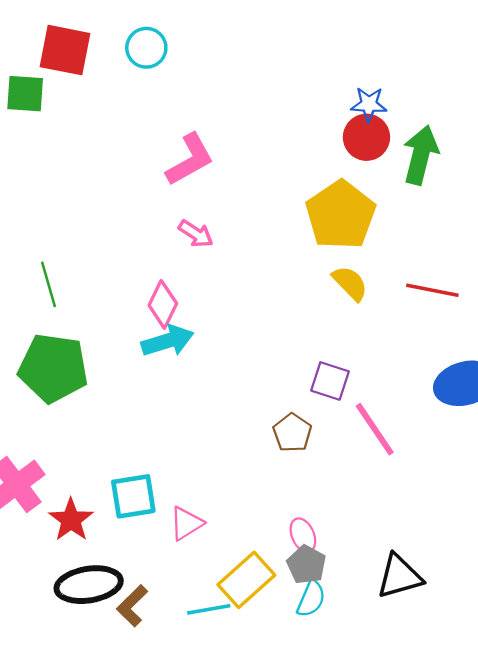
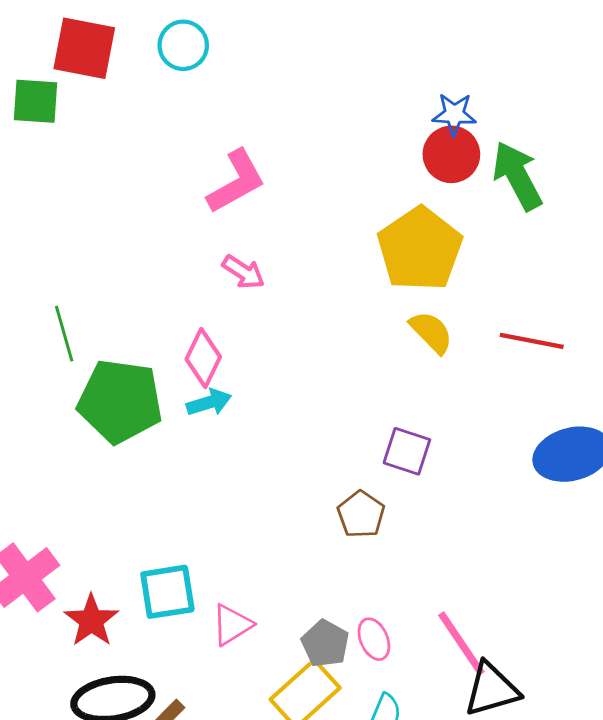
green arrow: (421, 155) -> (517, 176), turned -42
cyan arrow: (168, 341) -> (209, 402), size x0.7
green pentagon: (53, 368) -> (120, 401), moved
pink line: (375, 429) -> (461, 643), moved
gray pentagon: (306, 565) -> (325, 643), moved

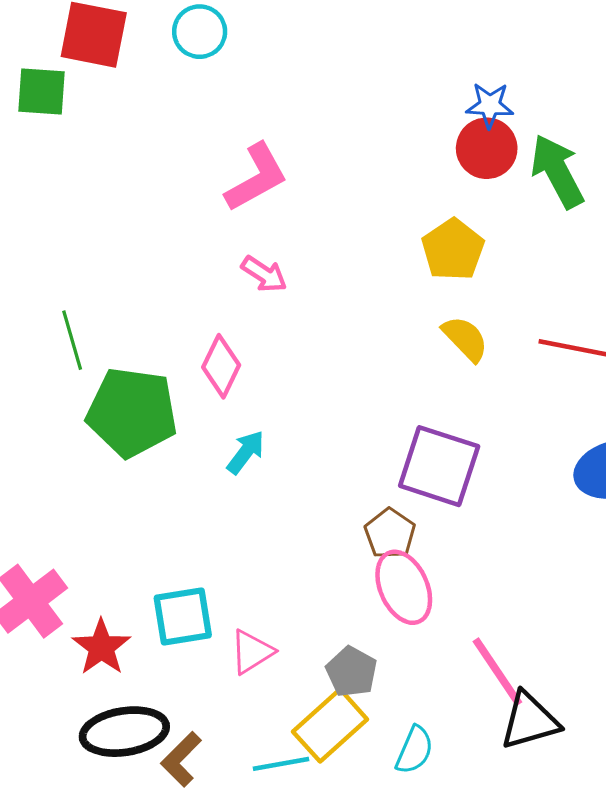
yellow pentagon: (420, 249) -> (453, 250), size x0.7
cyan arrow: (209, 402) -> (246, 452), moved, turned -36
purple square: (407, 451) -> (439, 466), size x1.6
pink ellipse: (374, 639) -> (404, 587), moved, size x1.6

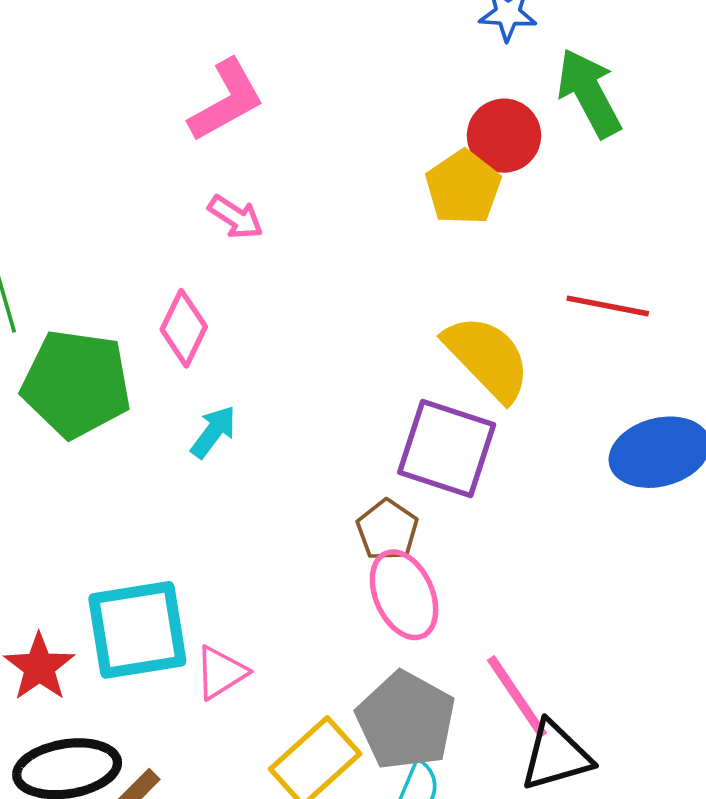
red circle: (487, 148) -> (504, 136), moved
yellow semicircle: (465, 339) -> (487, 358), moved, size x1.6
cyan square: (183, 616) -> (137, 630), size x1.4
gray pentagon: (352, 672) -> (406, 721), moved, size x1.6

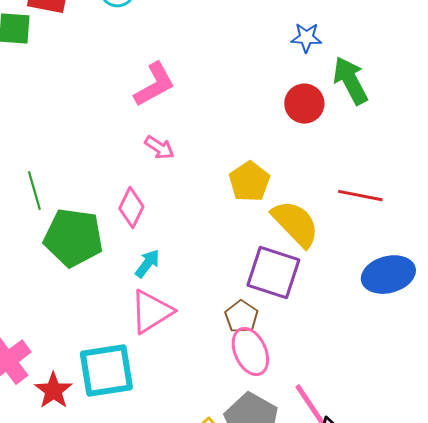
yellow pentagon: (463, 187) -> (249, 182), moved
pink triangle: (221, 673) -> (151, 312), moved, size x1.5

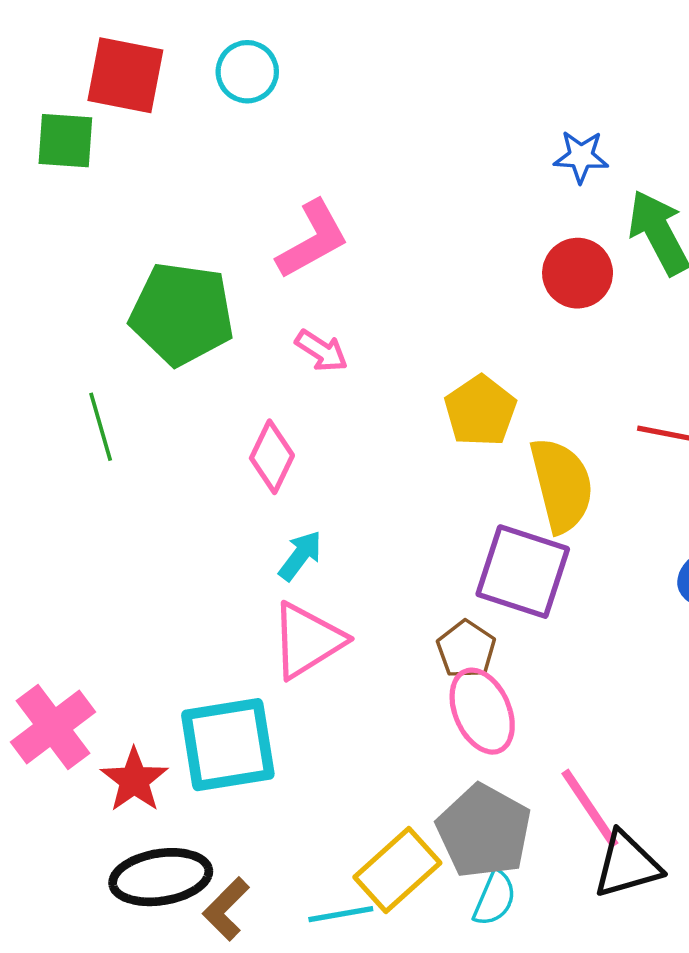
yellow semicircle: (295, 224) -> (562, 485), turned 30
green pentagon: (73, 238) -> (182, 314), moved

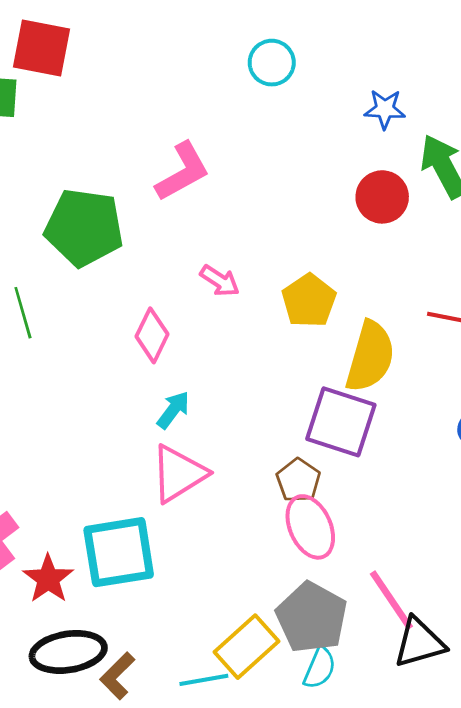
cyan circle: (247, 72) -> (272, 63), moved
pink arrow: (321, 351) -> (220, 281), moved
yellow semicircle: (562, 485) -> (370, 357), turned 30

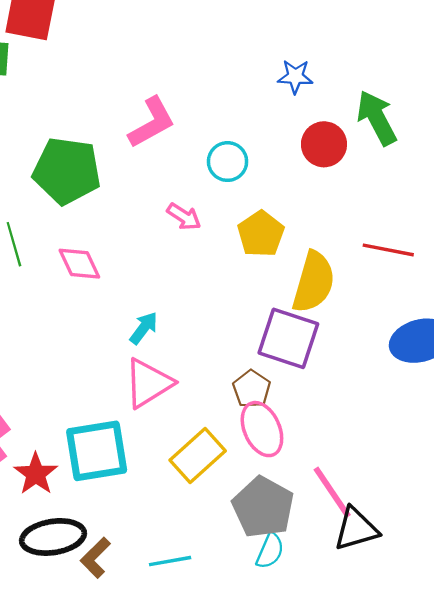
cyan circle: (272, 63) -> (228, 162), moved
blue star: (385, 109) -> (295, 77), moved
pink diamond: (152, 335) -> (79, 264), moved, turned -51
yellow rectangle: (246, 647) -> (198, 455), moved

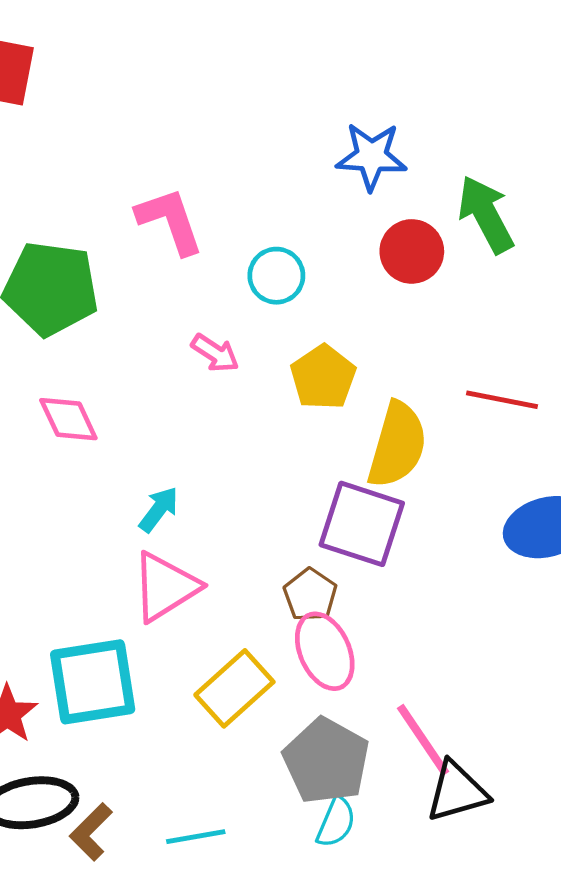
blue star: (295, 77) -> (371, 156), size x1.4
pink L-shape: (152, 122) -> (170, 221), turned -80

